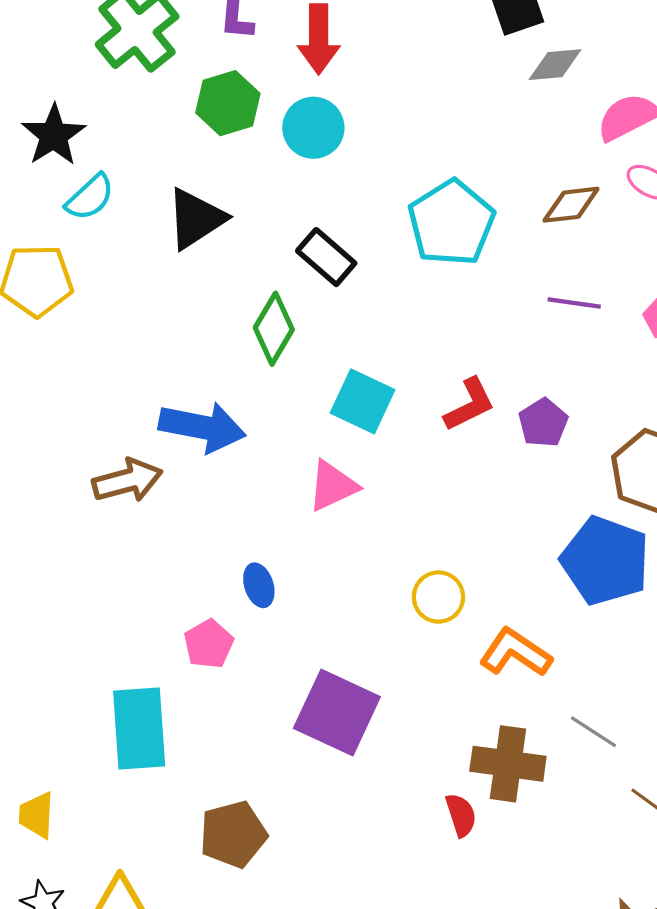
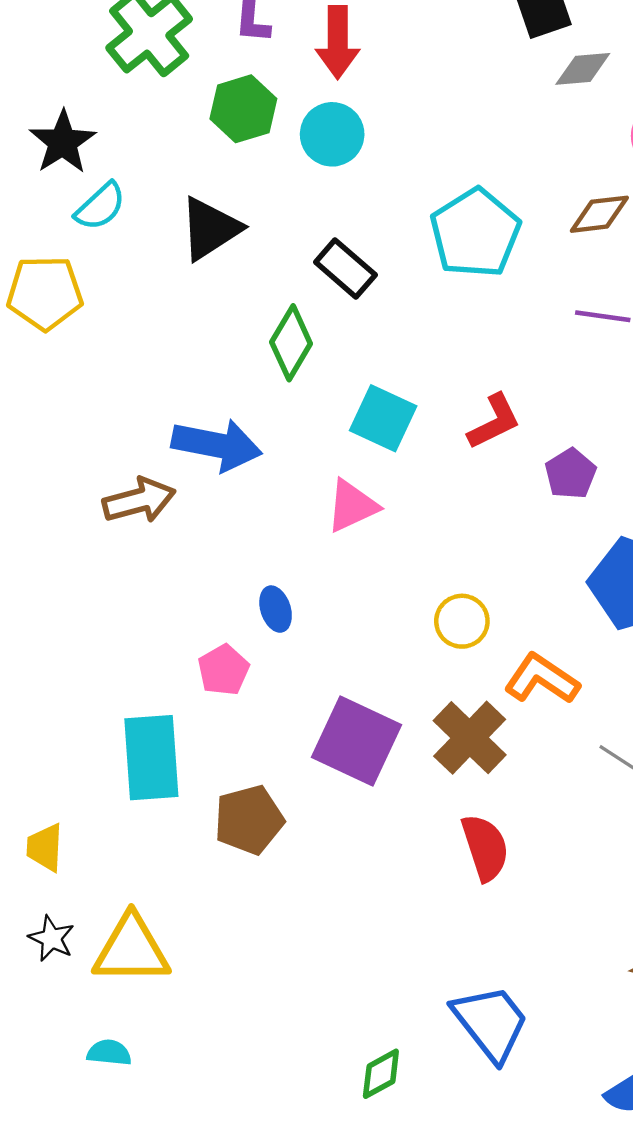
purple pentagon: (543, 423) -> (571, 474), moved
brown cross: (508, 764) -> (470, 738), moved, turned 36
red semicircle: (461, 815) -> (485, 847), size x1.5
brown pentagon: (233, 834) -> (249, 820), moved

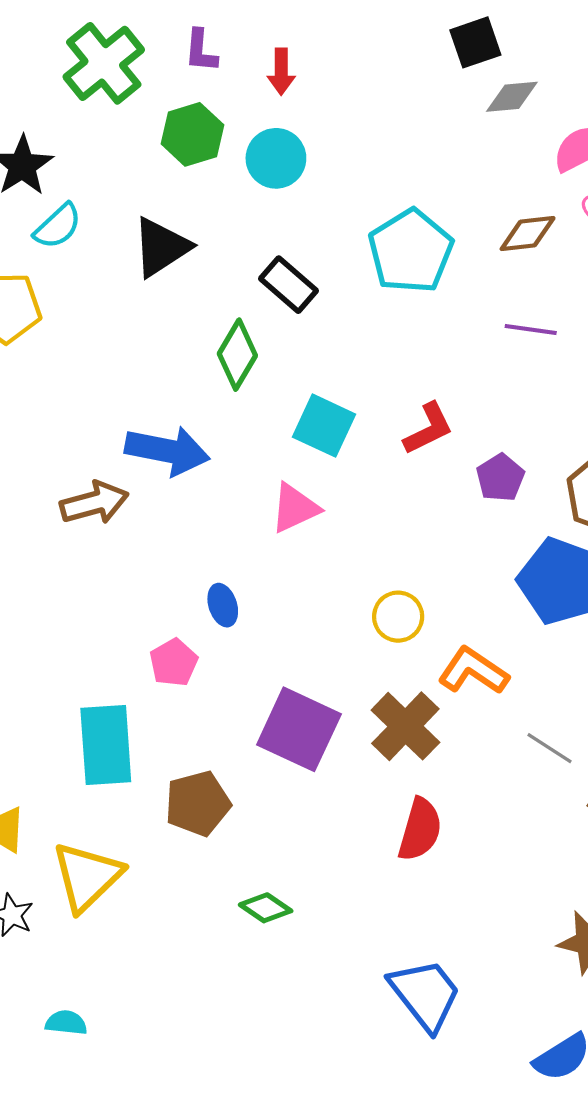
red arrow: (338, 42) -> (281, 72), size x0.7
red semicircle: (485, 847) -> (420, 830), turned 34
yellow triangle: (131, 950) -> (87, 877), moved, turned -44
green diamond: (381, 1074) -> (266, 908), moved, turned 63

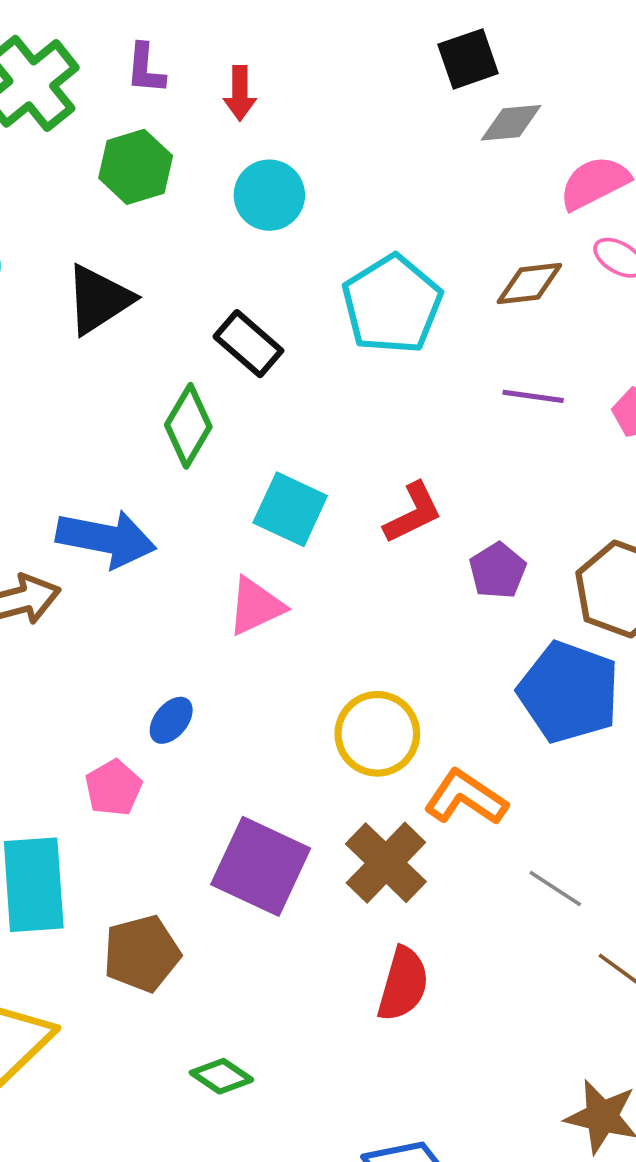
cyan circle: (276, 158) -> (269, 195), moved
blue ellipse: (223, 605) -> (171, 720), turned 57
yellow circle: (398, 617) -> (377, 734), size x1.4

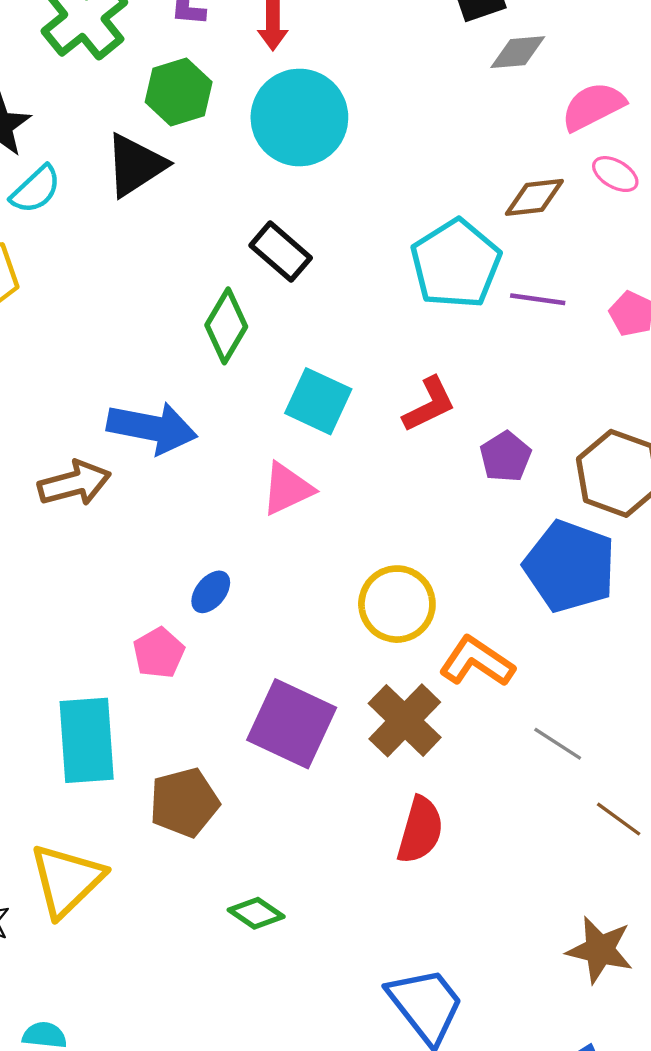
cyan circle: (269, 195) -> (299, 118), size x1.5
black triangle: (99, 299) -> (135, 165), moved
cyan pentagon: (392, 304) -> (456, 264), moved

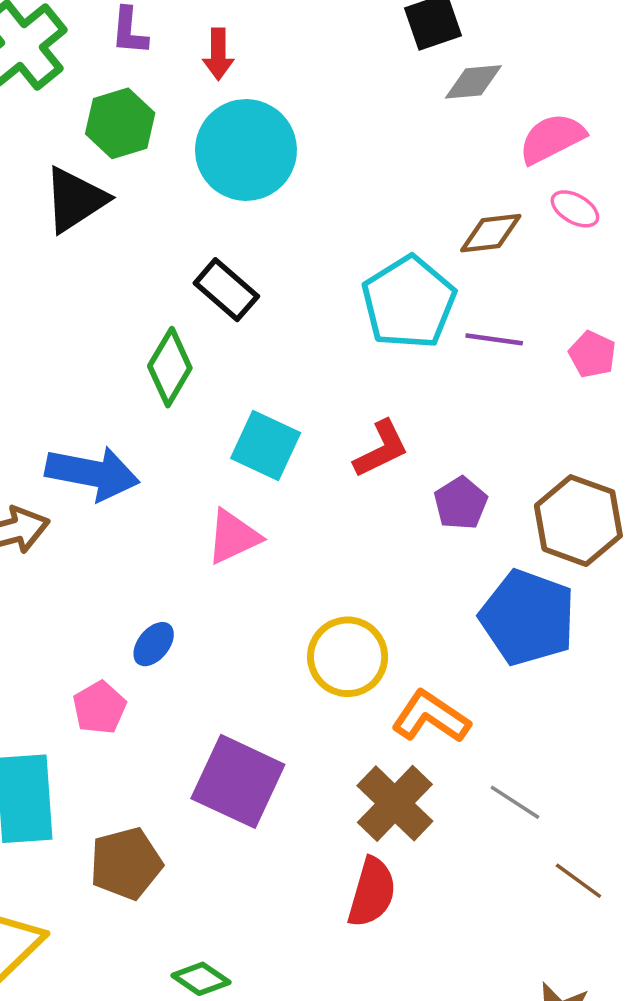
brown cross: (405, 720) -> (395, 803), moved

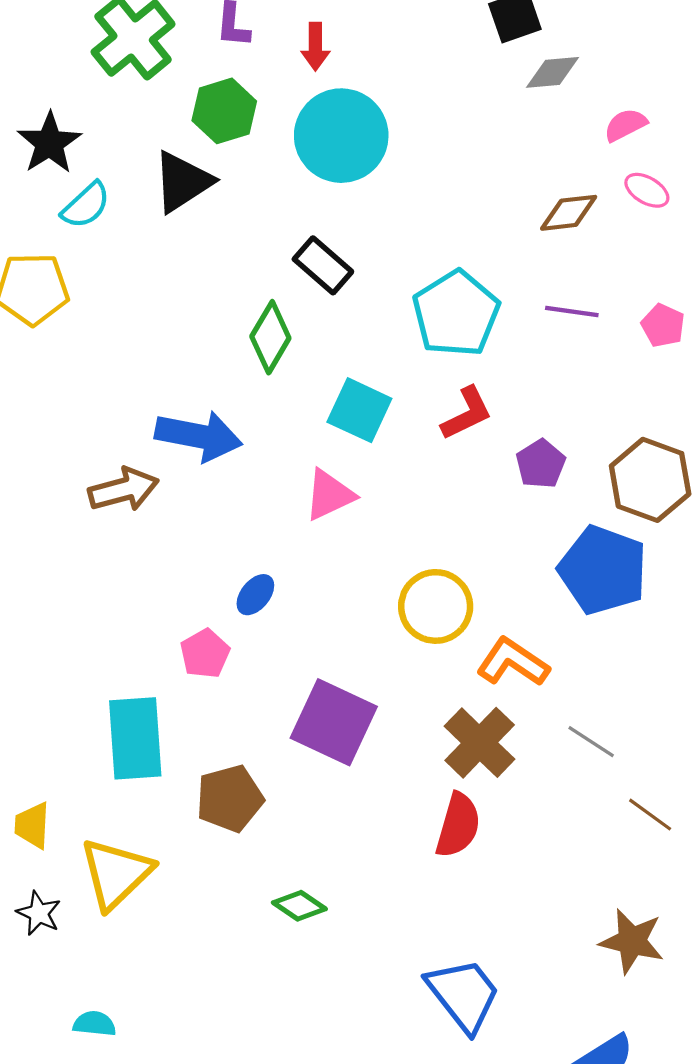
pink semicircle: (552, 138) -> (625, 125), size x0.7
cyan pentagon: (409, 302) -> (456, 314), moved

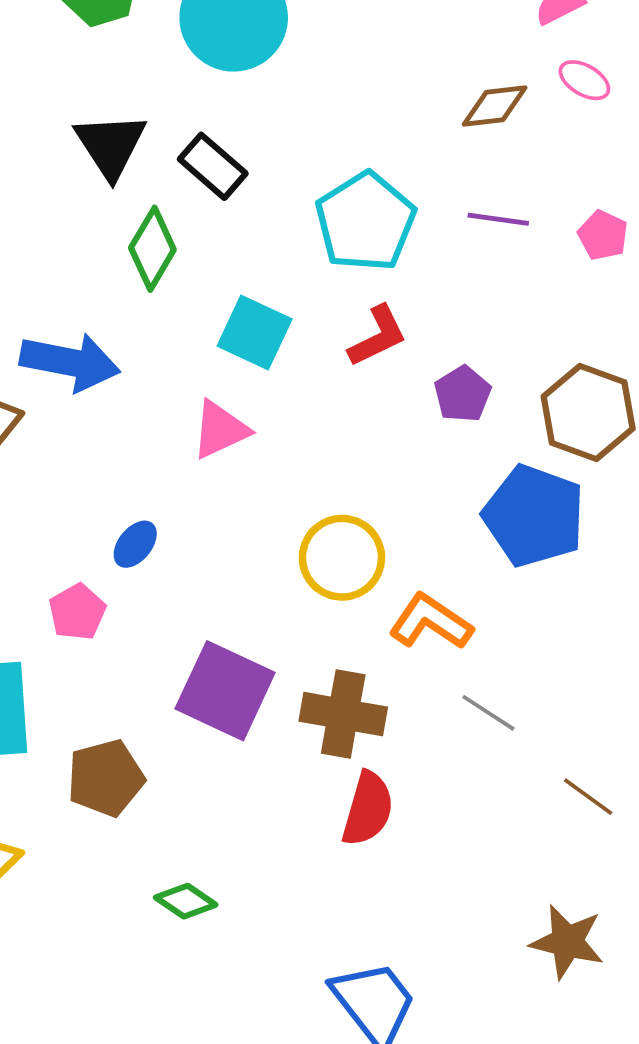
black triangle: (182, 182) -> (111, 145), moved, turned -30
gray line: (591, 742) -> (488, 713), moved
brown cross: (480, 743) -> (343, 714), moved, turned -34

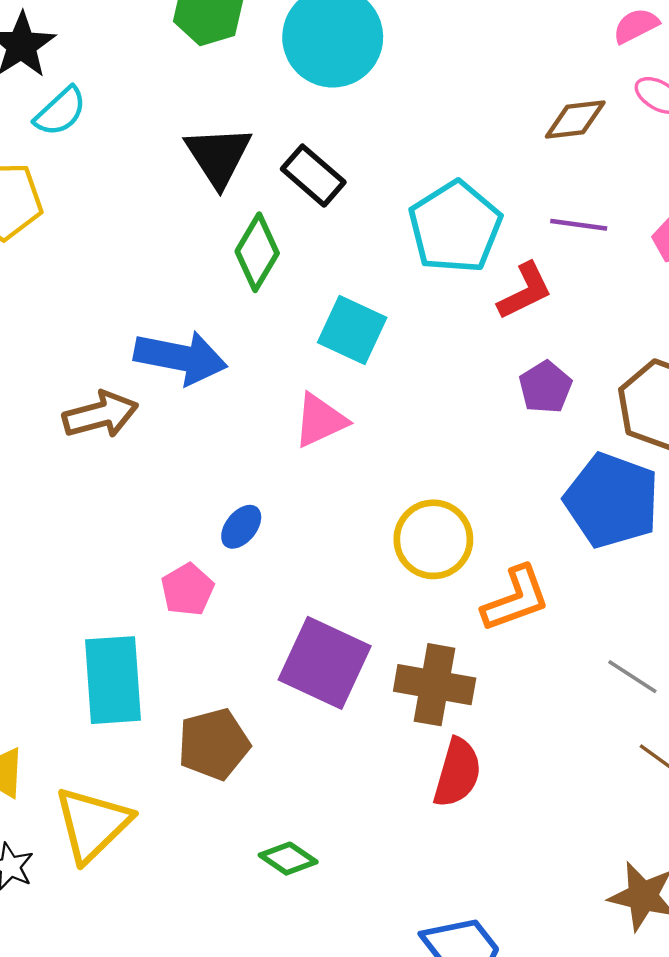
red L-shape: (378, 336) -> (525, 291), moved
orange L-shape: (431, 622) -> (516, 599), turned 126
gray line: (488, 713) -> (632, 677), moved

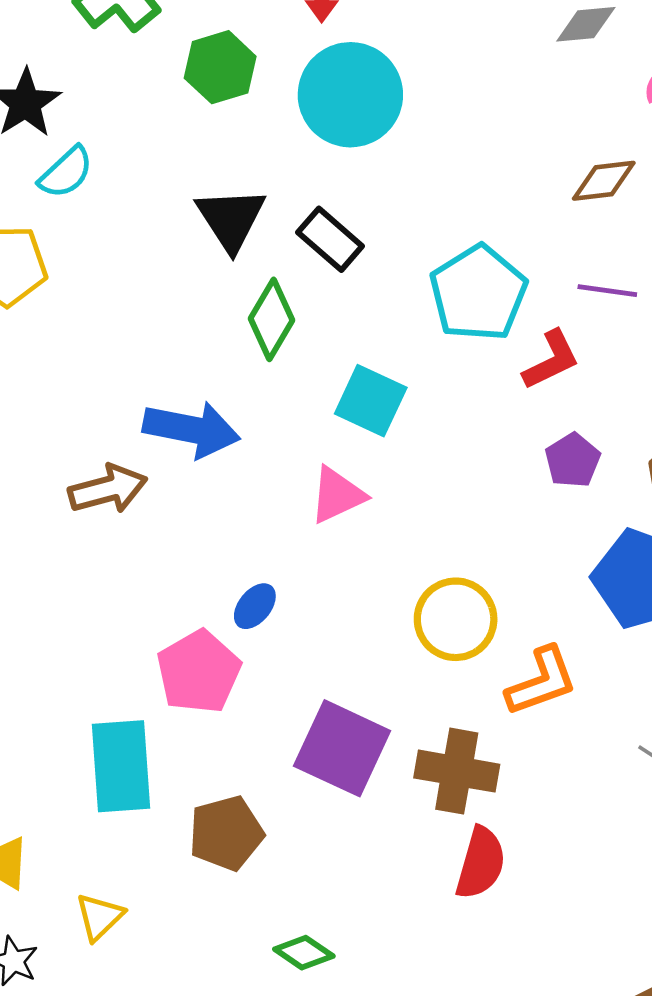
pink pentagon: (187, 590) -> (199, 672), size x1.5
yellow triangle: (92, 824) -> (99, 917), size x0.6

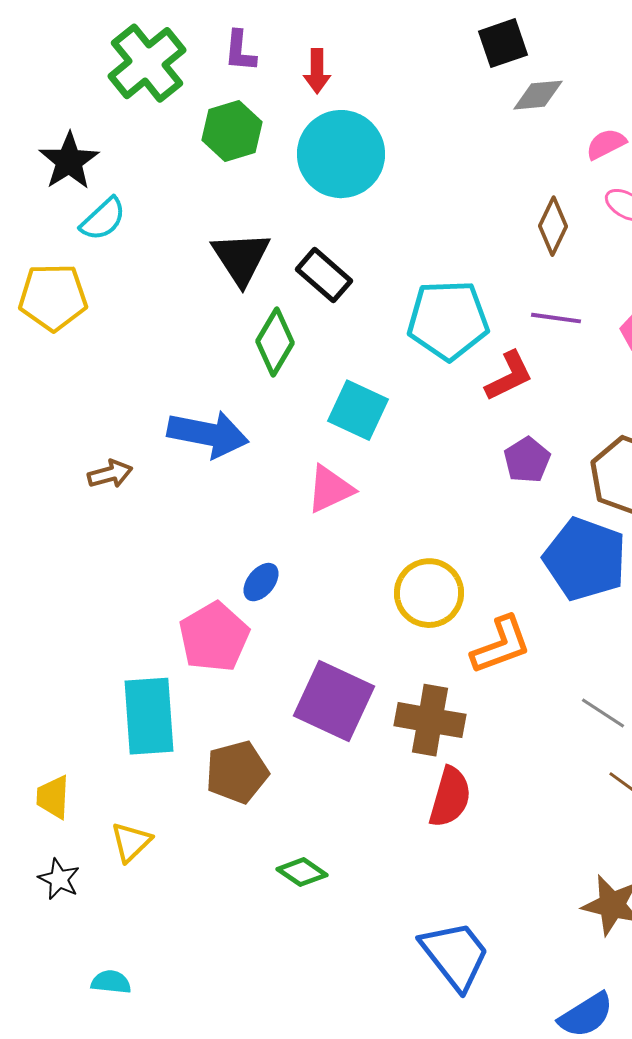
brown diamond: (604, 181) -> (553, 226), turned -58
cyan pentagon: (478, 293) -> (448, 320), turned 30
brown arrow: (108, 489) -> (110, 474), moved, size x0.7

